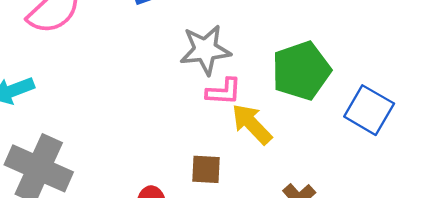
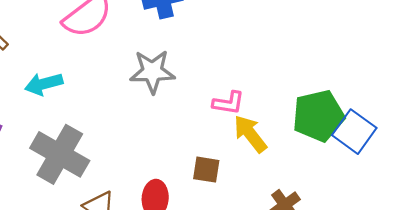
gray star: (205, 50) -> (152, 72), moved
green pentagon: (301, 71) -> (318, 116), moved

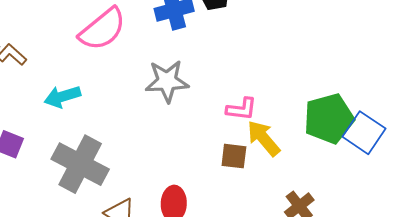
brown square: (206, 170) -> (234, 156), moved

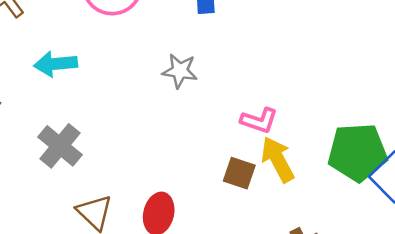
gray star: (167, 81) -> (180, 71), size x0.7
gray cross: (80, 164) -> (60, 146), size x0.7

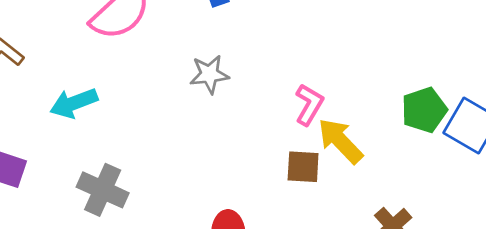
pink L-shape: (259, 121) -> (309, 105), turned -63
green pentagon: (358, 152) -> (424, 110), size x0.7

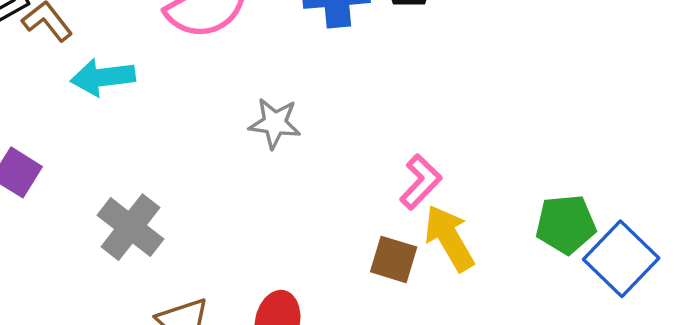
gray star: (209, 74) -> (275, 123), moved
cyan arrow: (74, 103) -> (103, 77), moved

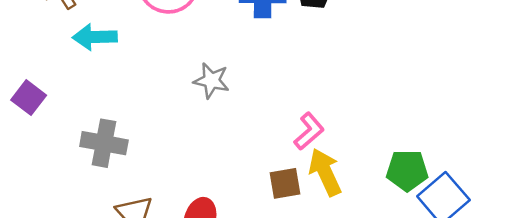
gray cross: (130, 227) -> (104, 143), turned -33
brown square: (394, 259) -> (285, 183), turned -32

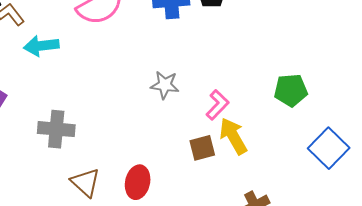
gray star: (211, 81) -> (165, 85), moved
green pentagon: (407, 170) -> (291, 90), moved

